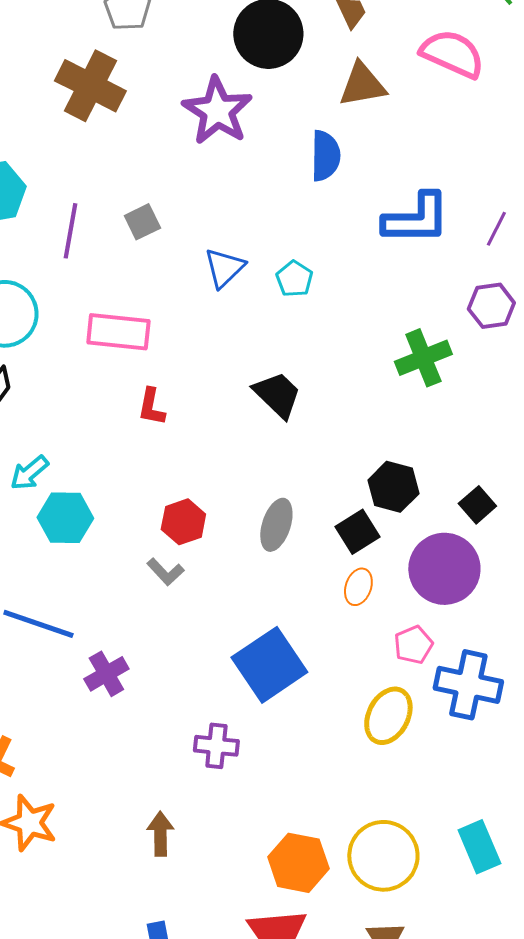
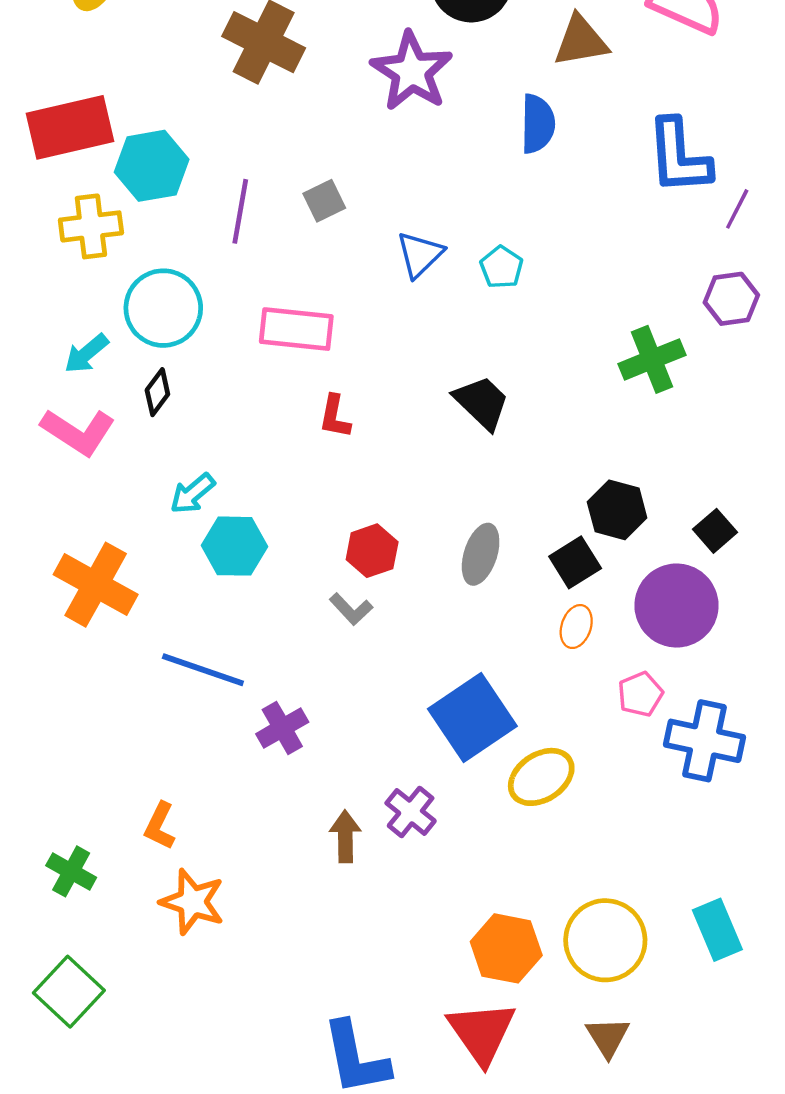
blue L-shape: (416, 219) -> (679, 156), moved, turned 86
yellow ellipse: (388, 716) -> (541, 777), moved, turned 30
purple cross: (216, 746) -> (411, 812), turned 33
brown arrow: (160, 834) -> (345, 836), moved

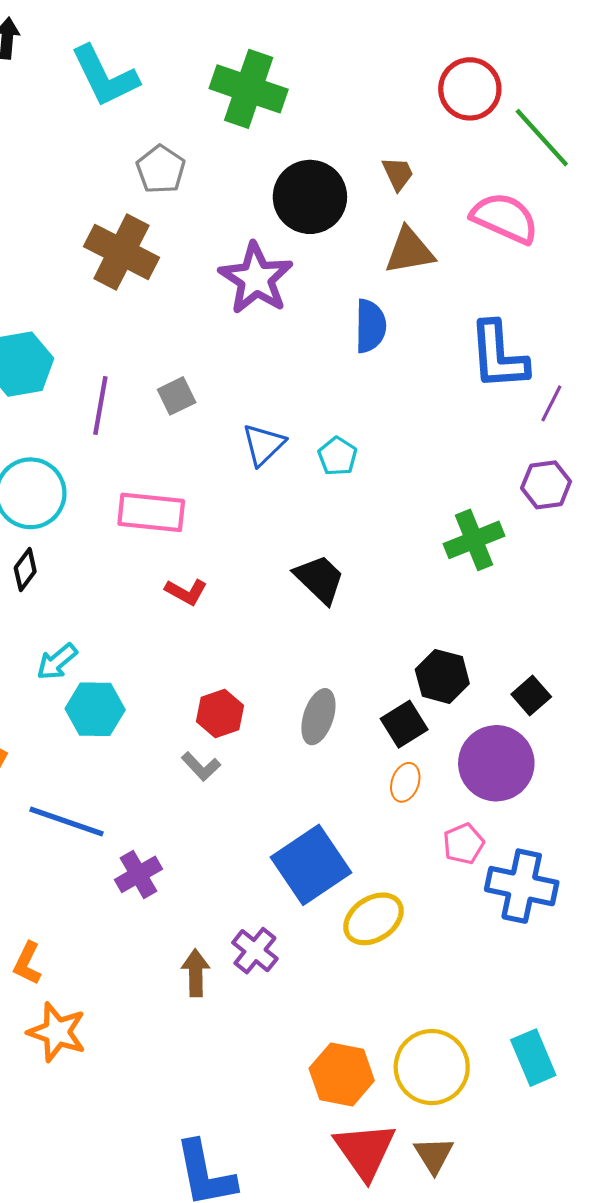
red L-shape: (335, 417) -> (186, 592), turned -72
red triangle: (482, 1032) -> (365, 1151), moved

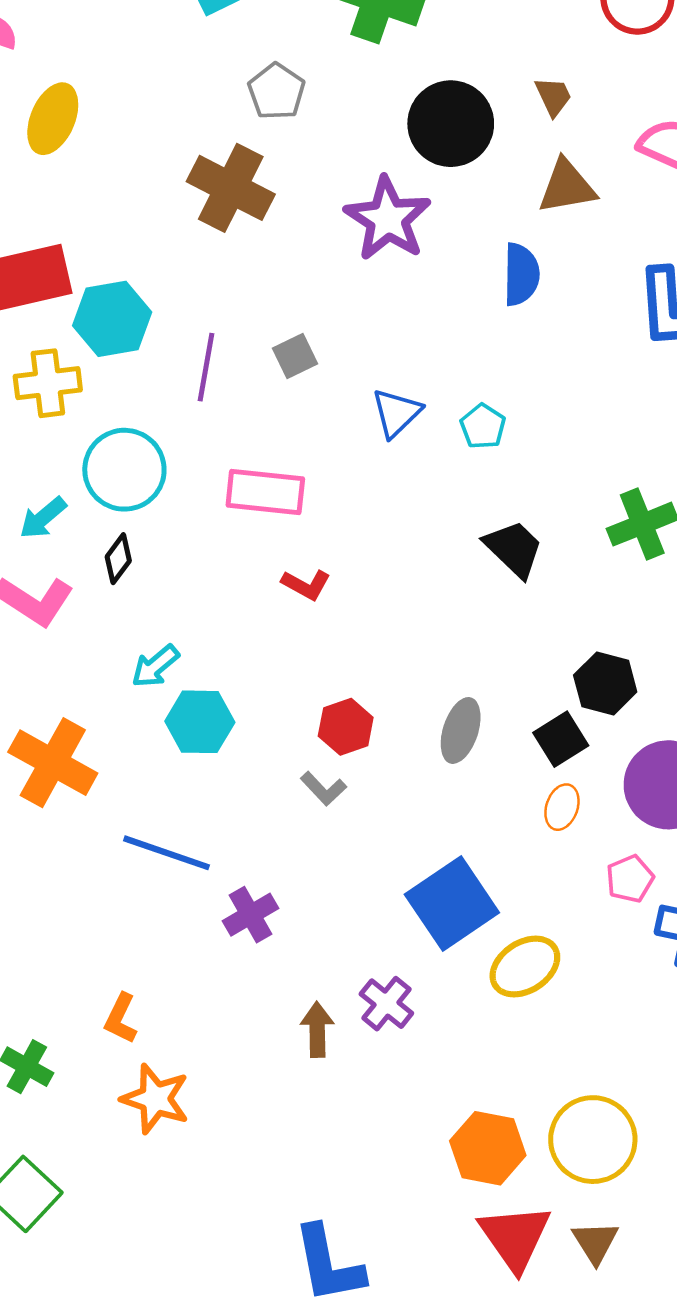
black trapezoid: (320, 579) -> (514, 549), moved

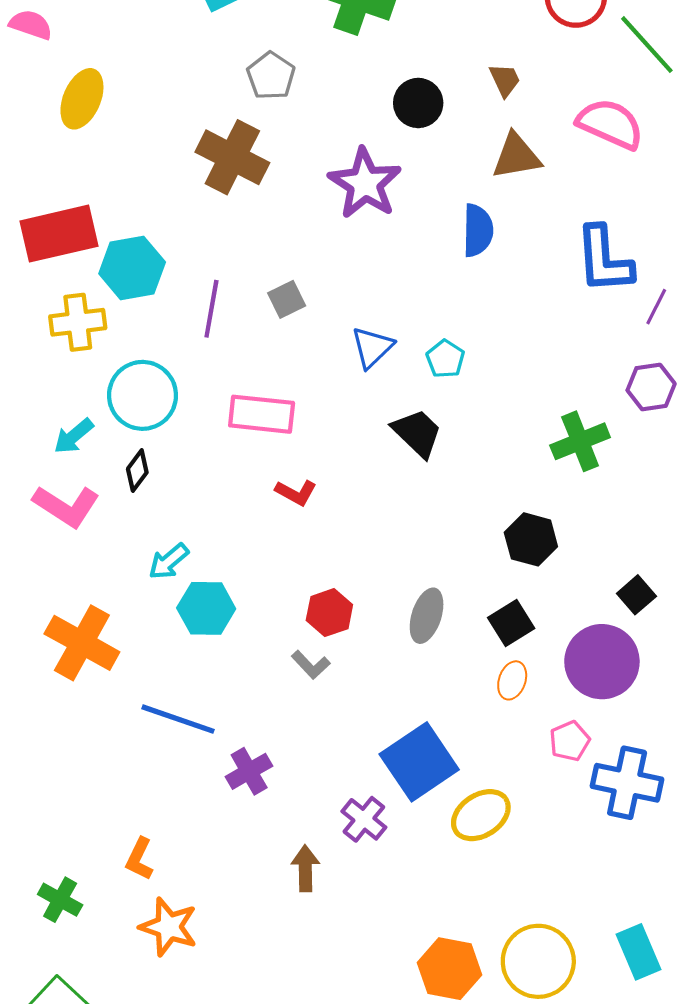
black circle: (451, 124) -> (418, 103), size x0.7
black trapezoid: (514, 549) -> (417, 433), moved
black hexagon: (605, 684) -> (531, 539), moved
purple cross: (386, 1004) -> (364, 819), moved

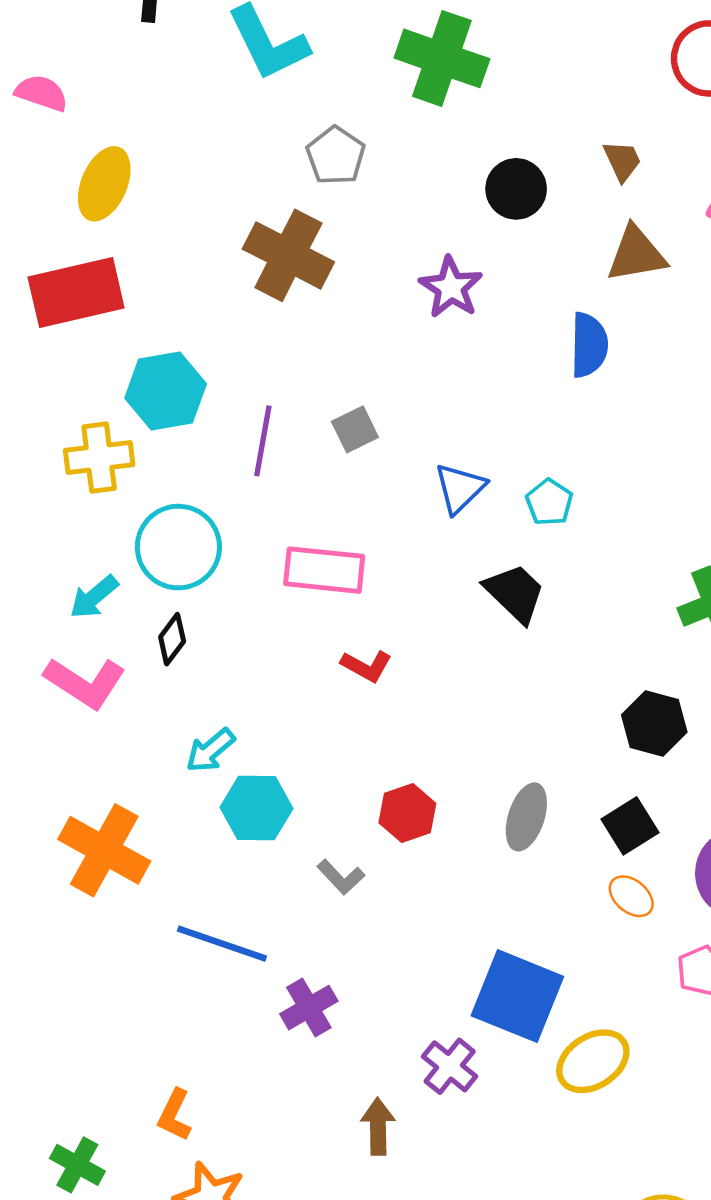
purple star: (365, 183) -> (451, 287), size x0.7
red rectangle: (59, 234) -> (76, 293), moved
gray L-shape: (311, 665) -> (341, 877), moved
orange ellipse: (512, 680) -> (631, 896), turned -69
blue square: (419, 762) -> (517, 996), turned -34

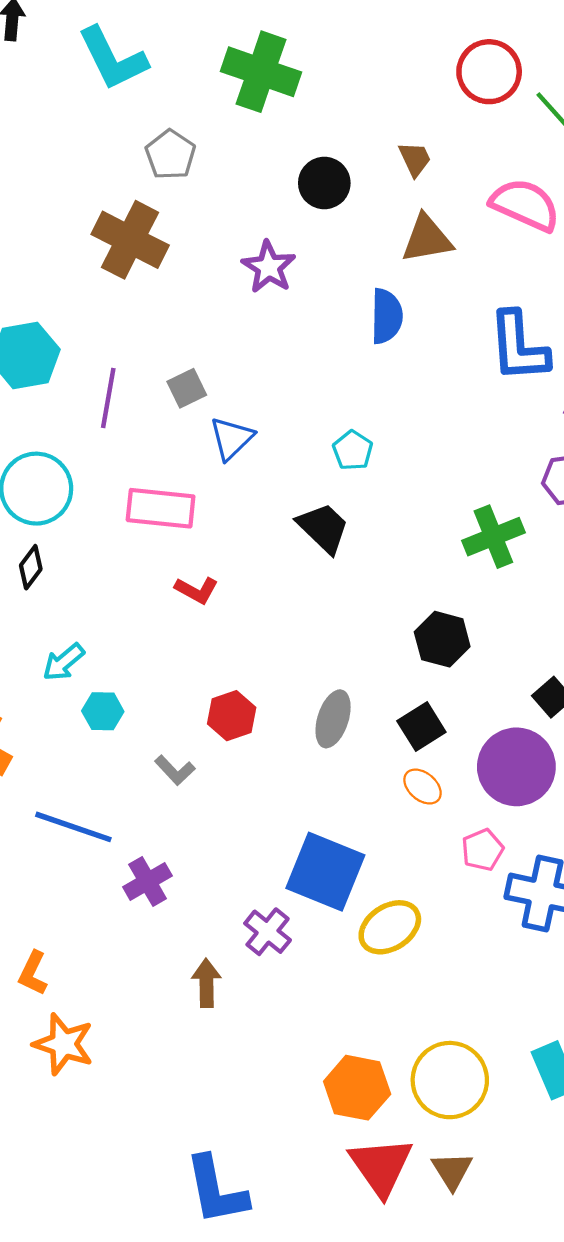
blue triangle: (460, 488) -> (232, 438), moved
cyan hexagon: (256, 808) -> (103, 711), size x0.7

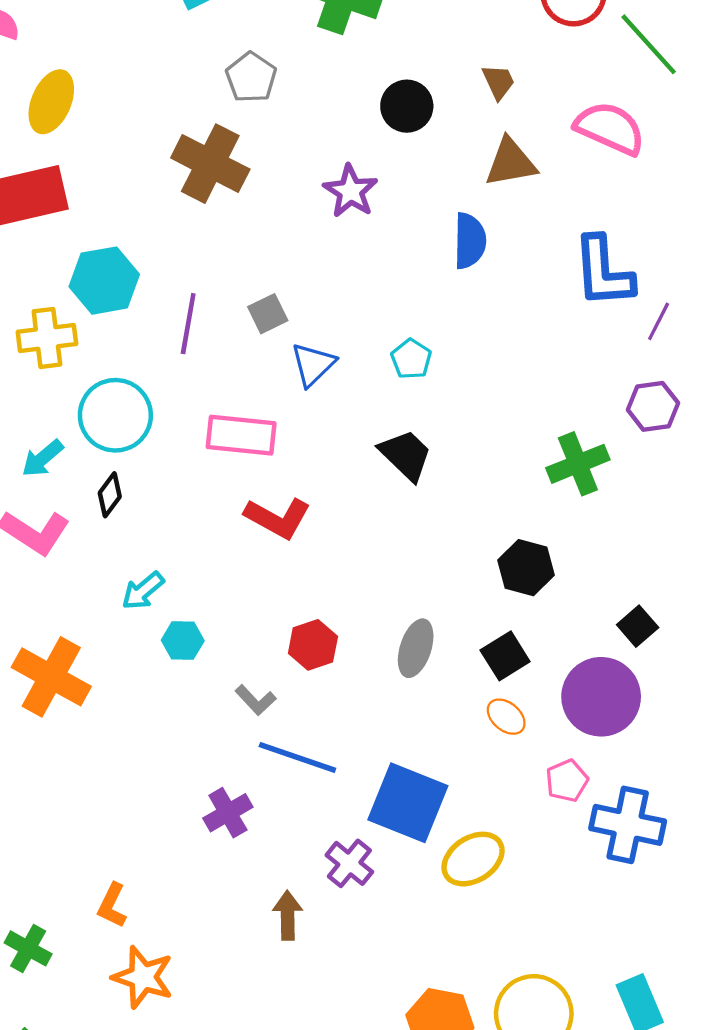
cyan pentagon: (353, 450) -> (411, 359), moved
red L-shape: (197, 590) -> (278, 518), size x1.5
blue line: (73, 827) -> (297, 757), moved

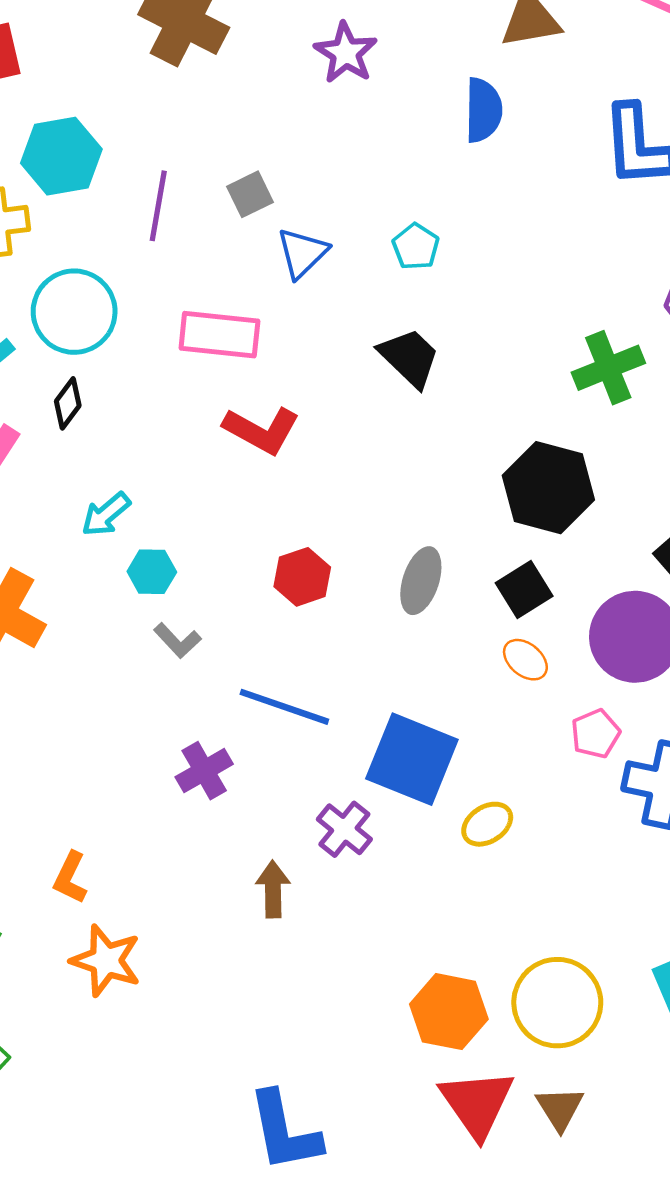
black hexagon: (526, 568) -> (548, 488), size x1.4
gray L-shape: (256, 700) -> (177, 641), moved
yellow ellipse: (473, 859) -> (487, 824), size x0.7

